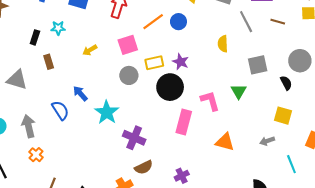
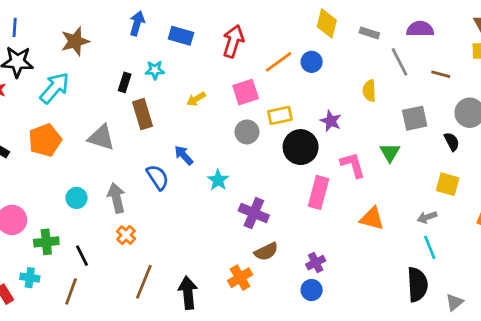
brown line: (278, 22) -> (441, 74), moved
brown rectangle: (49, 62) -> (142, 114), size x1.5
purple star: (181, 62) -> (331, 121), moved
cyan star: (107, 112) -> (218, 180), size x0.7
cyan line: (291, 164) -> (430, 247), moved

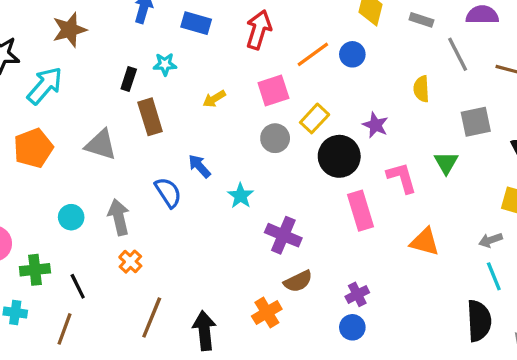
yellow rectangle: (280, 115) -> (315, 118), turned -35
pink rectangle: (318, 192) -> (361, 211), turned -32

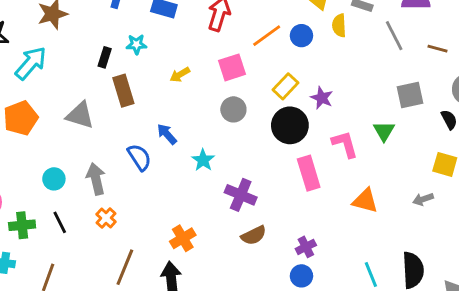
yellow semicircle: (421, 89) -> (339, 25), moved
yellow rectangle: (315, 118) -> (286, 86), moved
cyan line: (494, 276) -> (371, 274), moved
black line: (78, 286) -> (60, 222), moved
orange cross: (267, 313) -> (183, 238), moved

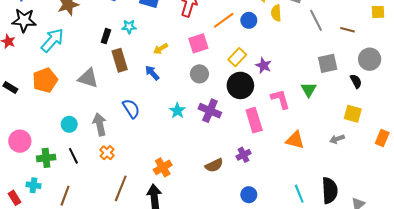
blue arrow: (167, 134) -> (152, 73), moved
purple cross: (241, 195) -> (210, 111), moved
purple cross: (306, 247) -> (244, 155), moved

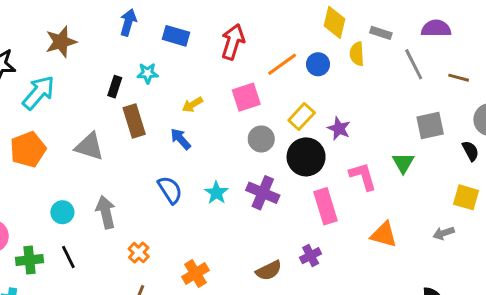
gray circle: (199, 74) -> (261, 139), moved
blue semicircle: (131, 109) -> (170, 190), moved
orange cross: (107, 153) -> (139, 253), moved

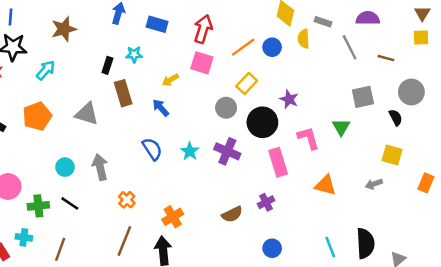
cyan arrow: (38, 93) -> (46, 70), size x0.7
pink square: (246, 97) -> (202, 63), moved, turned 35
yellow rectangle: (302, 117) -> (247, 84), moved
black line: (68, 257) -> (70, 203), turned -30

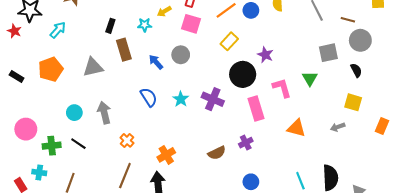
cyan star: (134, 54) -> (145, 25), moved
yellow arrow: (170, 80) -> (164, 11), moved
gray circle: (411, 92) -> (360, 40), moved
gray circle: (226, 108) -> (181, 55), moved
gray triangle: (87, 114) -> (93, 67), turned -30

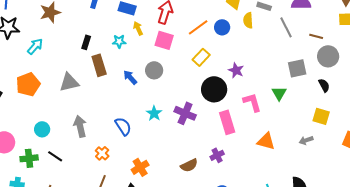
yellow arrow: (164, 11) -> (138, 28), turned 96
blue semicircle: (149, 97) -> (123, 126), moved
cyan circle: (74, 113) -> (42, 129), moved

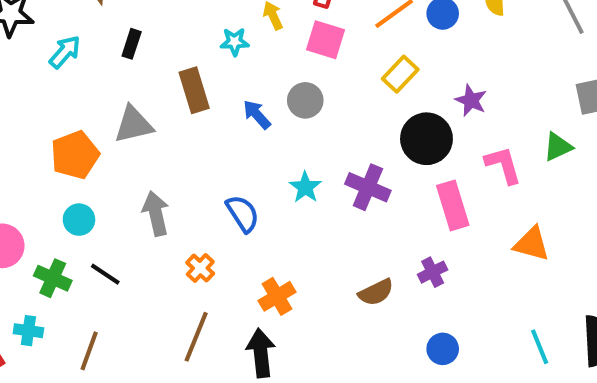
black rectangle: (86, 42) -> (132, 44), moved
orange pentagon: (28, 84) -> (75, 155), moved
green triangle: (279, 93) -> (558, 147), turned 35
green cross: (29, 158) -> (53, 278), turned 30

